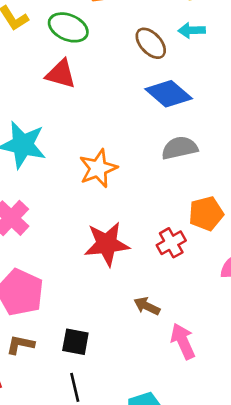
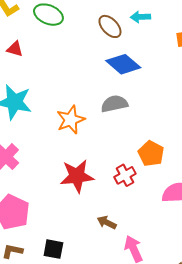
red triangle: (61, 74) -> (15, 49), moved, size x0.7
gray semicircle: (180, 148) -> (114, 104), moved
orange pentagon: (206, 214) -> (151, 154), turned -30

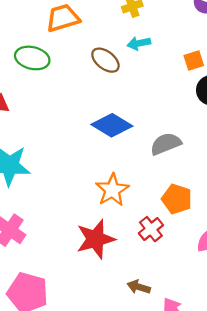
blue diamond: (123, 64) -> (112, 125), moved
gray semicircle: (114, 104) -> (166, 144), moved
orange star: (71, 120) -> (112, 190), moved

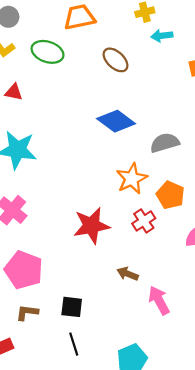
cyan arrow: (139, 43) -> (162, 36), moved
orange star: (112, 190) -> (132, 179), moved

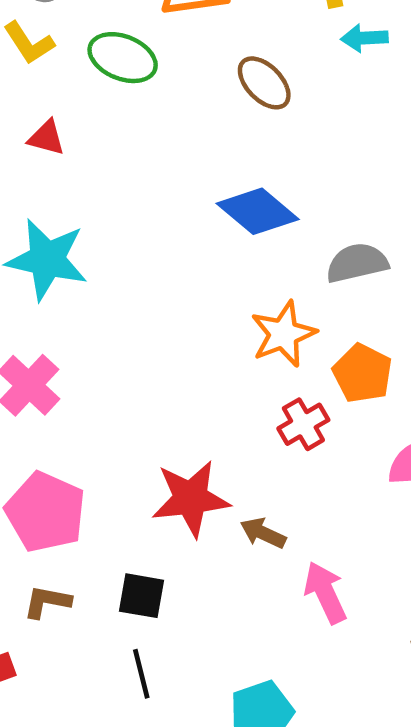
red star: (91, 226) -> (191, 499), moved

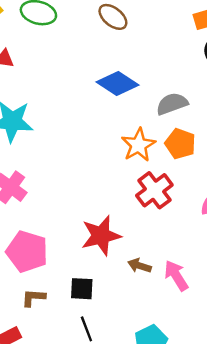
orange pentagon: (362, 373) -> (180, 144), moved
red cross: (303, 424) -> (154, 190), size x1.4
brown arrow: (263, 533) -> (139, 266), moved

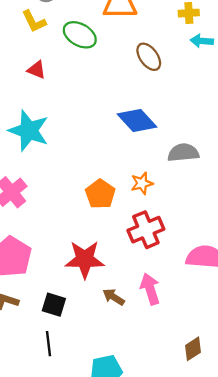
orange pentagon: (180, 144) -> (100, 194), moved
orange star: (138, 145) -> (142, 183), size x0.7
pink arrow: (176, 276) -> (150, 289), moved

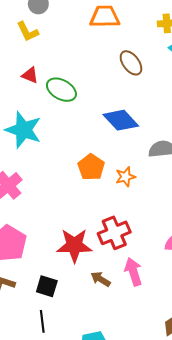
green ellipse: (80, 35) -> (61, 90), moved
orange pentagon: (100, 194) -> (91, 167), moved
red cross: (146, 230) -> (114, 233), moved

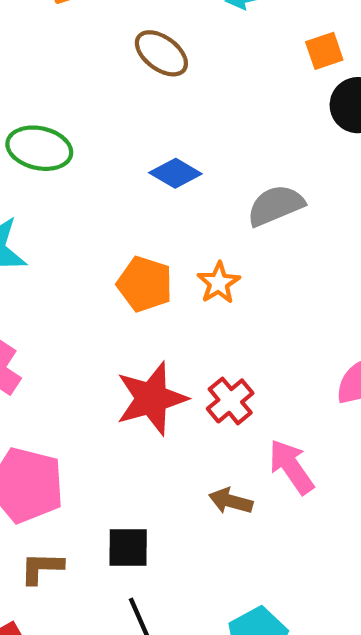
blue diamond: (121, 120) -> (175, 173), size x0.7
red cross: (114, 233) -> (230, 401), size x0.7
red star: (74, 245) -> (151, 399), moved

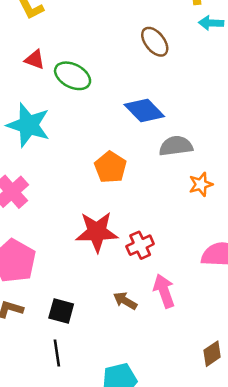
blue diamond: (175, 173) -> (144, 110), size x1.4
gray semicircle: (276, 205) -> (176, 146), moved
orange star: (219, 283) -> (201, 184), moved

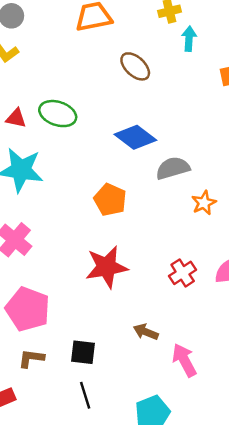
cyan arrow: (211, 23) -> (189, 39), turned 100
red triangle: (35, 59) -> (16, 118), moved
red cross: (140, 245) -> (183, 273), moved
pink arrow: (164, 291) -> (184, 360), moved

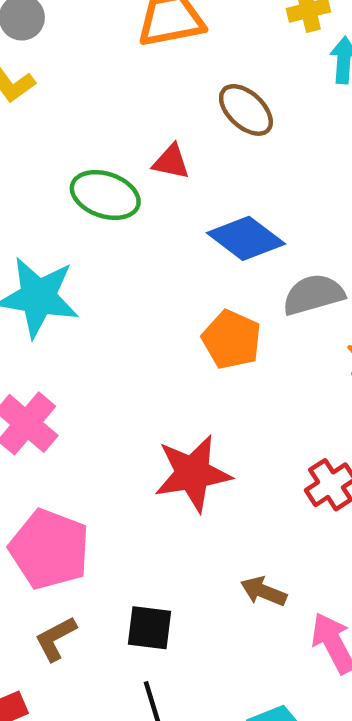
red triangle: (16, 118) -> (171, 162), moved
orange pentagon: (110, 200) -> (232, 340), moved
brown L-shape: (31, 358) -> (56, 639), turned -36

